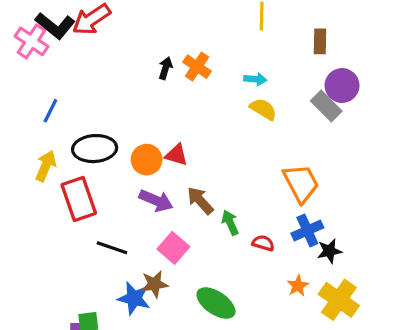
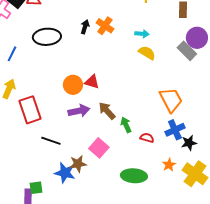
black ellipse: (95, 149) -> (47, 37), moved
purple arrow: (156, 201) -> (79, 111), turned -35
pink square: (173, 248) -> (99, 148), moved
green ellipse: (216, 303) -> (134, 176), moved, turned -30

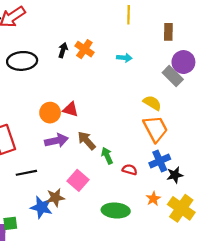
yellow semicircle: (147, 53) -> (152, 103), moved
black line: (51, 141) -> (26, 173), turned -30

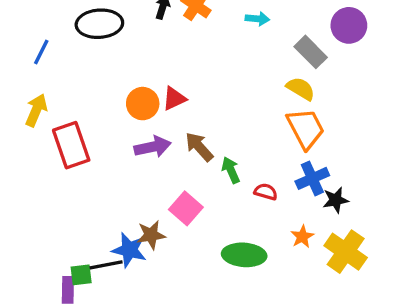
gray rectangle: (173, 76) -> (311, 52), moved
red triangle: (70, 109) -> (174, 99), turned -42
black line: (26, 173) -> (106, 265), moved

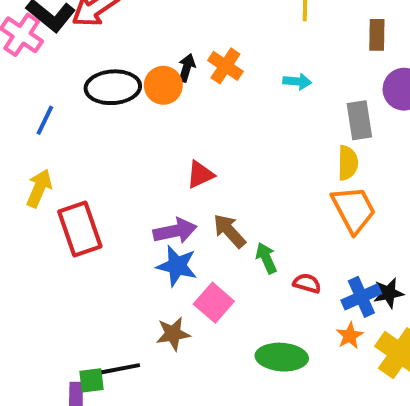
gray rectangle: (311, 52) -> (359, 120), turned 36
yellow semicircle: (301, 89) -> (348, 163), turned 60
orange circle: (143, 104) -> (163, 85), moved
blue cross: (312, 178) -> (361, 297), moved
blue star: (129, 250) -> (177, 266), moved

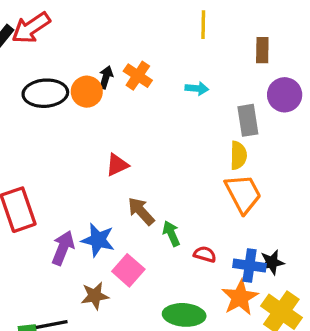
purple arrow: (175, 231) -> (63, 248), moved, turned -56
blue cross: (361, 297) -> (249, 265), turned 32
orange star: (350, 336) -> (240, 297), size x1.6

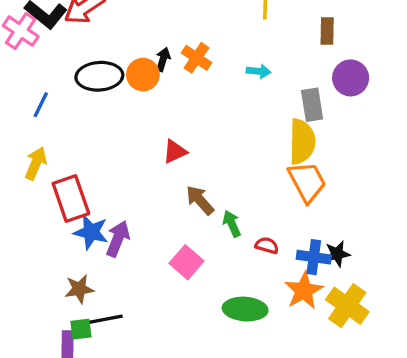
yellow semicircle: (238, 155) -> (302, 142), size x1.5
blue star: (98, 240) -> (91, 232), moved
brown star: (95, 296) -> (79, 289), moved

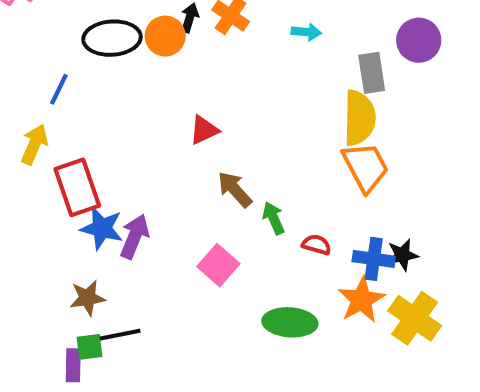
blue line: (41, 105) -> (59, 89), moved

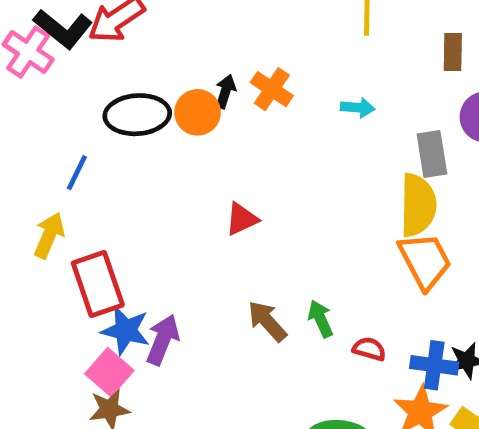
brown arrow: (235, 189) -> (267, 321), moved
pink square: (218, 265) -> (109, 372), moved

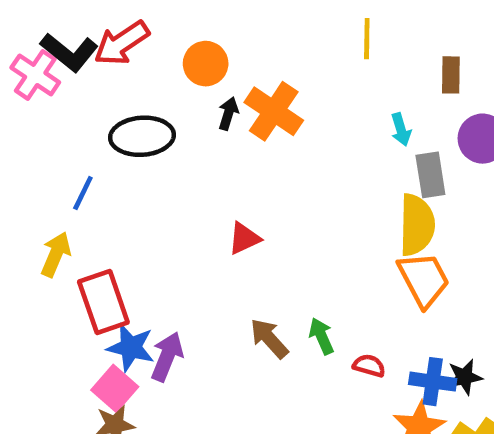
orange cross: (272, 89) -> (274, 111), size x1.4
cyan arrow: (358, 108) -> (401, 129), moved, turned 68
orange circle: (198, 112) -> (206, 64), moved

